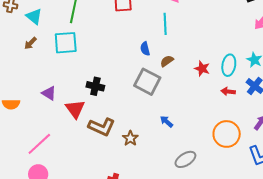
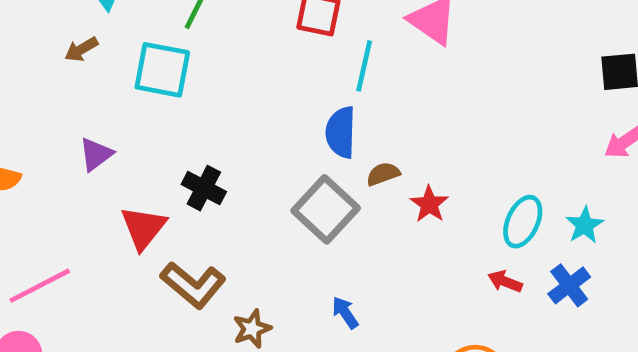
cyan line: (165, 24) -> (364, 66), moved
blue semicircle: (145, 49) -> (341, 132), size x1.5
red star: (202, 69) -> (429, 204), moved
purple triangle: (49, 93) -> (96, 154), moved, turned 35

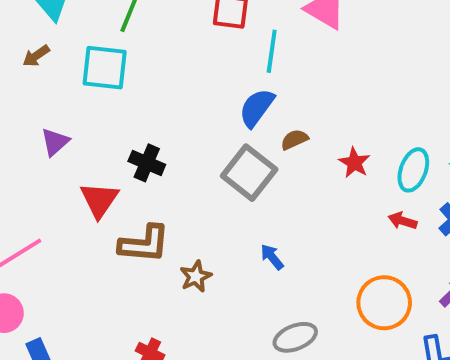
blue semicircle: (341, 132) -> (257, 108), turned 39
red star: (429, 204) -> (354, 163), moved
brown L-shape: (193, 285) -> (144, 244), turned -30

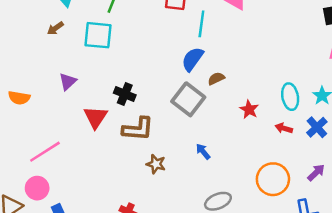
red star: (354, 163) -> (249, 109), moved
cyan ellipse: (413, 170) -> (290, 97), turned -30
brown L-shape: (144, 244) -> (138, 129), moved
brown star: (196, 276) -> (156, 164), turned -30

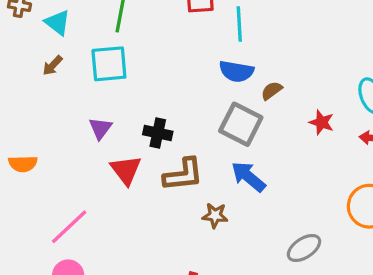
blue semicircle: (193, 59) -> (236, 71), turned -105
purple triangle: (68, 82) -> (100, 128), moved
blue arrow: (203, 151) -> (248, 177), moved, size x1.6

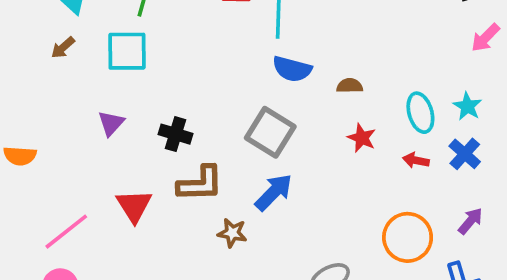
blue semicircle: (236, 71) -> (292, 69), moved
brown semicircle: (272, 91) -> (350, 86), moved, turned 30
red triangle: (126, 170) -> (134, 206), moved
blue arrow: (248, 177) -> (274, 192), turned 90

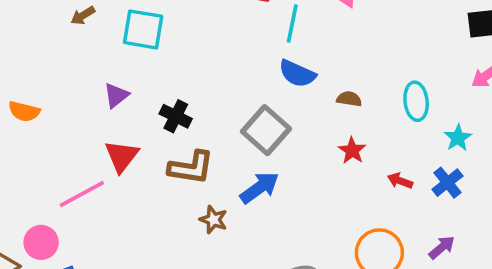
cyan ellipse: (420, 113) -> (416, 101), moved
red triangle: (134, 206) -> (122, 156), moved
pink line: (66, 232) -> (82, 194), moved

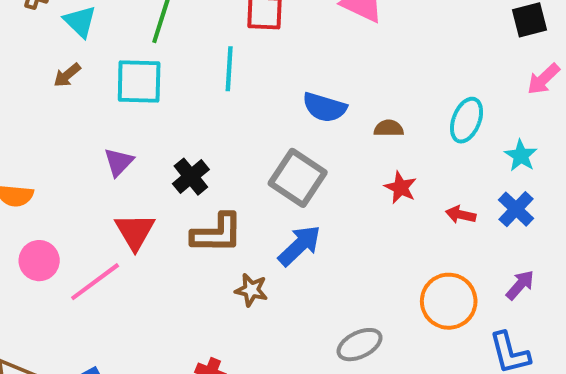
cyan line: (292, 23) -> (229, 69), moved
cyan ellipse: (416, 101) -> (467, 120), turned 36
black cross: (176, 116) -> (191, 177), turned 32
pink circle: (41, 242) -> (39, 261), moved

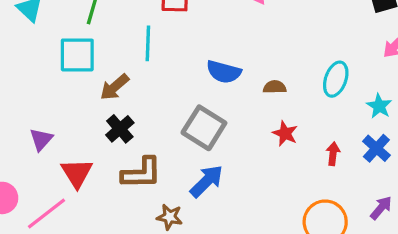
brown arrow: (67, 75) -> (114, 87), moved, size x1.4
purple triangle: (119, 162) -> (41, 139), moved
red arrow: (461, 215) -> (333, 154), turned 85

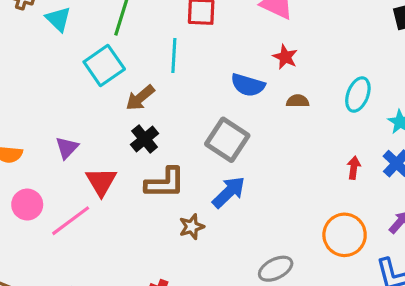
cyan square: (77, 55) -> (104, 65), turned -36
red star: (285, 133) -> (285, 57), moved
brown star: (170, 217) -> (192, 227), turned -30

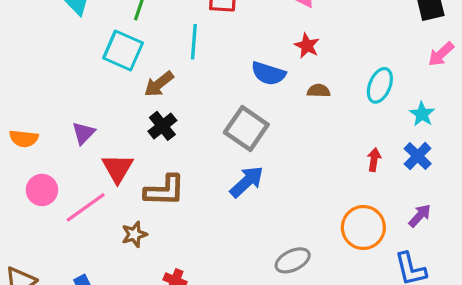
cyan square: (104, 65) -> (123, 50), turned -33
brown L-shape: (165, 183) -> (165, 190), moved
brown star: (192, 227) -> (134, 234), moved

